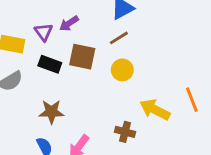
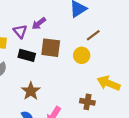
brown line: (119, 38) -> (93, 35), moved
brown star: (51, 112) -> (31, 91), turned -30

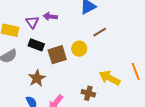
purple arrow: (39, 24) -> (50, 16), turned 40
brown square: (51, 48) -> (57, 55), moved, turned -30
yellow circle: (82, 55) -> (79, 49), moved

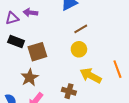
purple triangle: (32, 22) -> (12, 18), turned 48
yellow circle: (79, 49) -> (79, 49), moved
brown star: (37, 78) -> (30, 77), moved

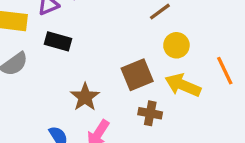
yellow circle: (79, 49) -> (176, 45), moved
brown square: (37, 52) -> (137, 75), moved

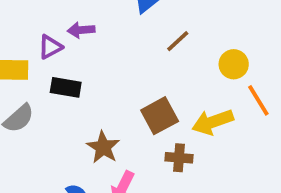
yellow circle: (176, 45) -> (234, 64), moved
yellow arrow: (183, 85) -> (213, 122), turned -36

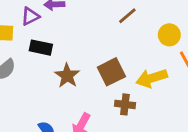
brown star: (103, 147) -> (67, 76), moved

